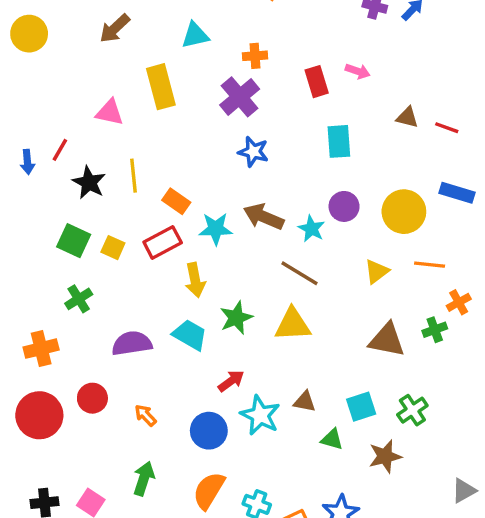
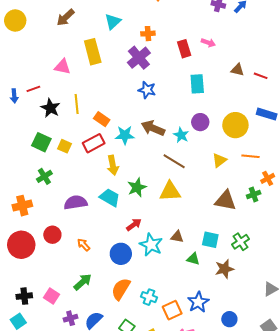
cyan triangle: (195, 35) -> (113, 22), turned -30
red line: (60, 150) -> (33, 89), turned 40
cyan square: (361, 407) -> (210, 240), turned 30
green arrow: (144, 479) -> (83, 282), turned 30

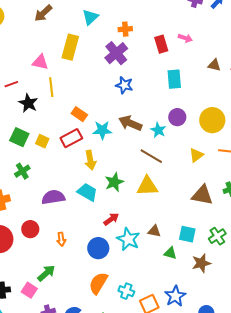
yellow rectangle: (93, 52) -> (70, 47), turned 30
yellow line: (77, 104) -> (51, 87), moved
orange arrow: (84, 245) -> (61, 239), turned -144
green arrow: (83, 282) -> (46, 273), moved

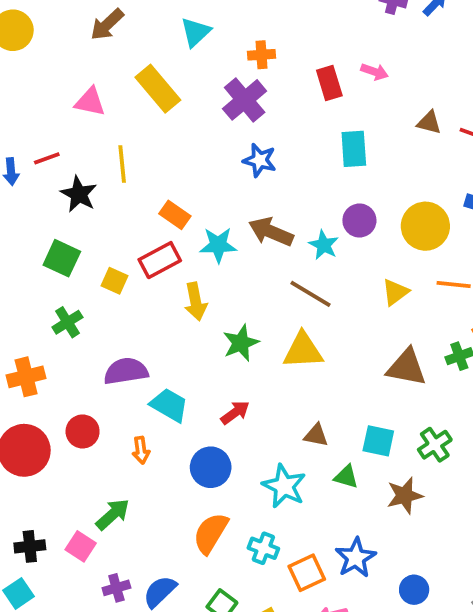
yellow rectangle: (70, 47) -> (158, 89), turned -55
pink triangle: (40, 62) -> (90, 102), moved
yellow square: (42, 141) -> (115, 281), moved
cyan trapezoid: (87, 192) -> (169, 405), moved
cyan star: (128, 239) -> (284, 486), moved

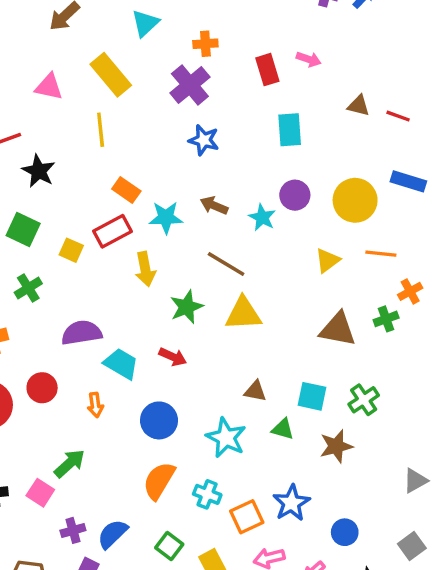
yellow line: (122, 164) -> (101, 130), moved
brown arrow: (271, 232) -> (214, 205), size x0.7
brown line: (310, 294) -> (226, 264), moved
red arrow: (235, 413) -> (173, 357), moved, turned 60

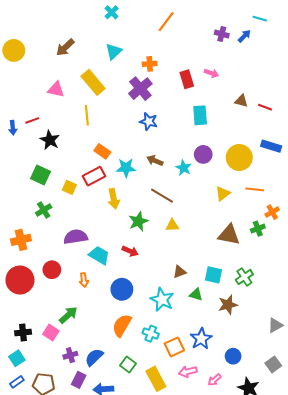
yellow triangle: (243, 314) -> (172, 225), size x0.6
brown triangle: (255, 391) -> (180, 272), turned -32

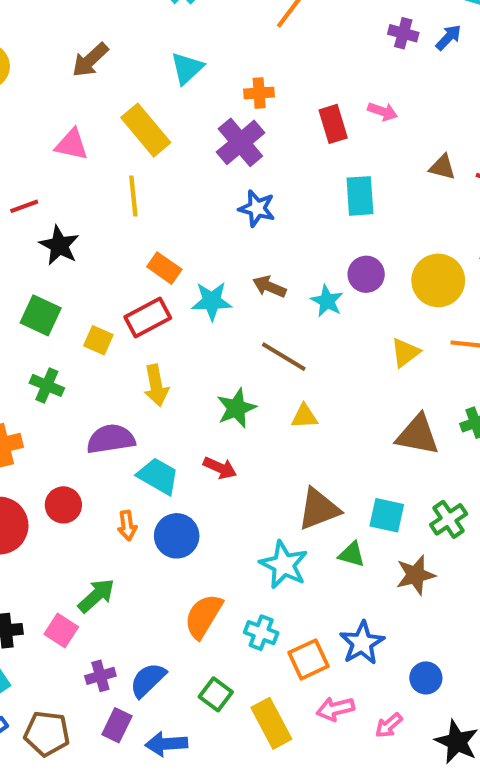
yellow arrow: (114, 199) -> (156, 385), moved
green cross: (44, 210) -> (47, 385), turned -35
brown triangle: (180, 272) -> (319, 509), size x1.6
blue circle: (122, 289) -> (177, 536), moved

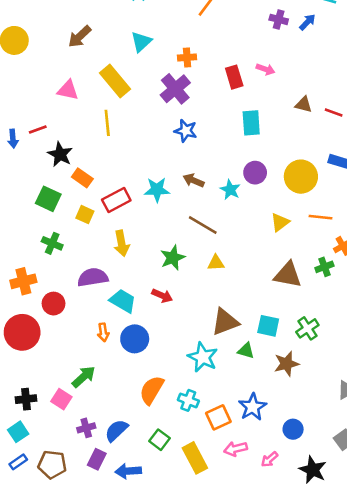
orange rectangle: (164, 268) -> (82, 178), moved
red circle: (63, 505) -> (54, 304), moved

